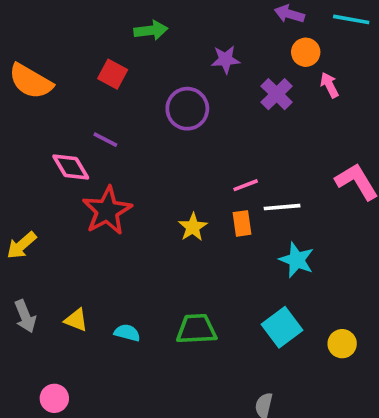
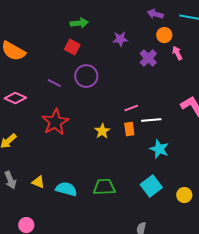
red square: (113, 74) -> (72, 47), moved
purple circle: (187, 109) -> (86, 76), moved
pink diamond: (71, 167) -> (15, 98), moved, turned -35
cyan semicircle: (127, 333) -> (66, 189), size x1.5

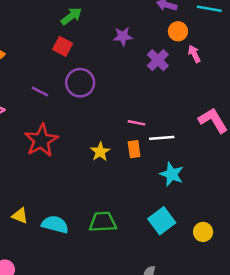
green arrow: (79, 23) -> (71, 16), turned -30
pink line: (131, 108) -> (137, 123), turned 32

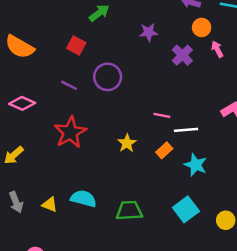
red square: (63, 46) -> (76, 46), moved
orange rectangle: (134, 149) -> (164, 150), moved, turned 56
cyan semicircle: (55, 224) -> (84, 199), moved

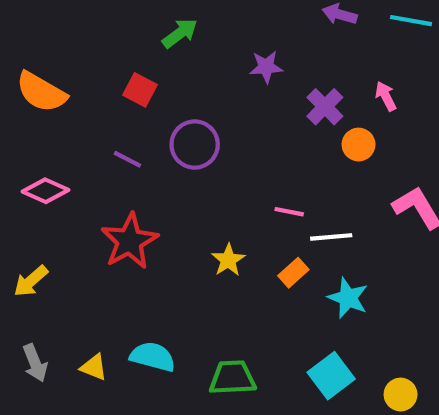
orange circle: (202, 27) -> (359, 145), moved

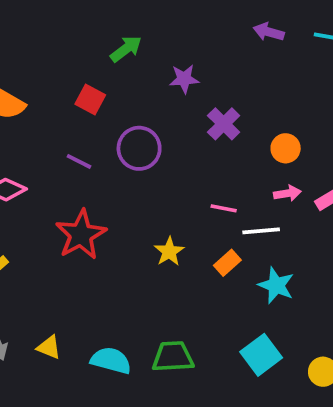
purple star: (266, 67) -> (184, 79), moved
pink arrow: (386, 96) -> (287, 193), moved, turned 108
purple cross: (325, 107) -> (224, 124), moved
cyan semicircle: (153, 357) -> (111, 360), moved

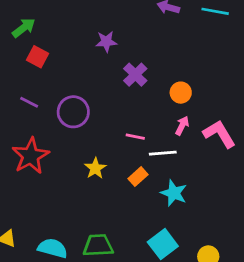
green arrow: (126, 49) -> (24, 28), moved
purple circle: (139, 148) -> (73, 112), moved
pink arrow: (287, 193) -> (182, 126), turned -54

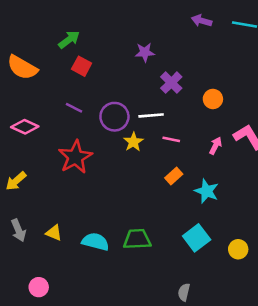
pink arrow: (182, 126) -> (215, 146), moved
white line: (163, 153) -> (151, 115), moved
yellow star: (95, 168) -> (133, 142), moved

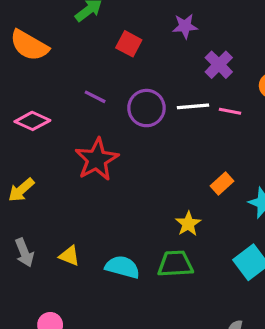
red square: (82, 66) -> (129, 44), moved
pink line: (171, 139) -> (230, 111), moved
yellow star: (133, 142) -> (188, 224), moved

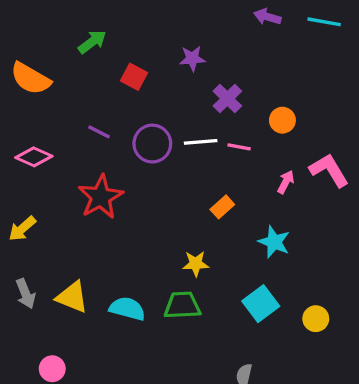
orange rectangle: (222, 184) -> (222, 207), moved
yellow star: (188, 224) -> (196, 264), turned 30
yellow triangle: (69, 256) -> (72, 297), size x1.5

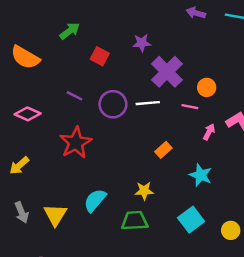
purple cross: (227, 99) -> (167, 72), size x1.5
pink line: (239, 147) -> (190, 107), moved
yellow triangle: (72, 297) -> (55, 215), turned 40
cyan semicircle: (127, 309) -> (95, 200), moved, turned -65

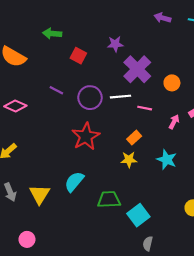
green arrow: (70, 31) -> (52, 34), turned -138
pink line: (190, 107) -> (145, 108), moved
red star: (76, 143) -> (86, 136), moved
yellow star: (144, 191) -> (129, 160), moved
cyan square: (191, 220) -> (138, 215), moved

